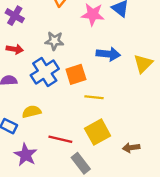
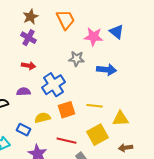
gray star: (54, 41) -> (76, 59), moved
yellow triangle: (143, 64) -> (120, 119), moved, turned 42
orange square: (76, 74) -> (66, 110), moved

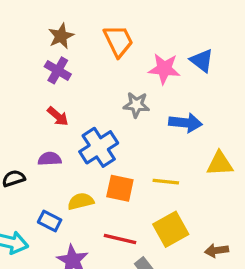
red arrow: (28, 66) -> (58, 116), turned 32
orange square: (66, 110) -> (120, 188), turned 30
yellow triangle: (120, 119) -> (220, 164), moved

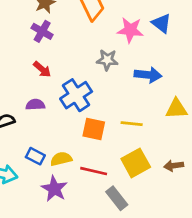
yellow semicircle: (81, 201) -> (61, 159), moved
brown arrow: (217, 250) -> (174, 166), moved

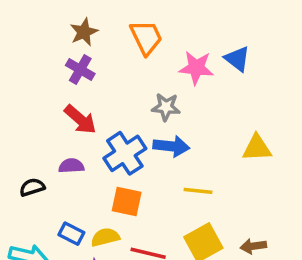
red arrow: (42, 69) -> (80, 119), size x1.4
blue arrow: (148, 75) -> (171, 146), moved
yellow triangle: (176, 109) -> (257, 148), moved
orange square: (94, 129) -> (127, 202), moved

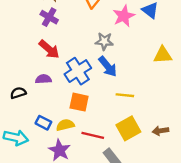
pink star: (196, 68) -> (124, 16), turned -30
blue arrow: (171, 146) -> (108, 66), turned 45
yellow triangle: (257, 148) -> (163, 55), moved

